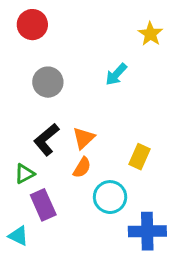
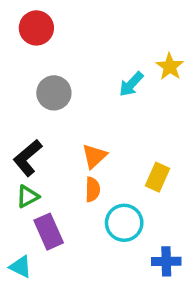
yellow star: (150, 34) -> (170, 67), moved
black L-shape: (46, 140) -> (28, 158), moved
orange semicircle: (82, 168) -> (93, 189), turned -30
blue cross: (147, 231) -> (166, 261), size x0.7

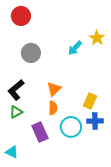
purple rectangle: (49, 232) -> (40, 132), moved
blue cross: (166, 261) -> (95, 121), moved

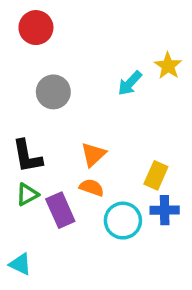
black L-shape: (16, 90) -> (27, 156), turned -60
orange semicircle: (53, 108) -> (92, 188), turned -72
purple rectangle: (40, 132) -> (60, 210), moved

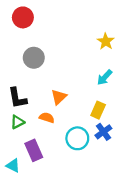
cyan arrow: (130, 83) -> (105, 77), moved
orange semicircle: (92, 188) -> (47, 118), moved
purple rectangle: (60, 210) -> (34, 150), moved
blue cross: (165, 210) -> (103, 132), turned -35

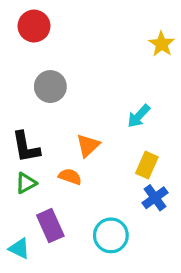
yellow star: (106, 41) -> (162, 44), moved
cyan arrow: (105, 77) -> (139, 116), moved
cyan circle: (77, 138) -> (111, 235), moved

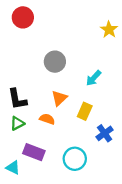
gray circle: (50, 87) -> (55, 62), moved
yellow rectangle: (147, 165) -> (85, 111), moved
purple rectangle: (50, 226) -> (34, 152), turned -45

